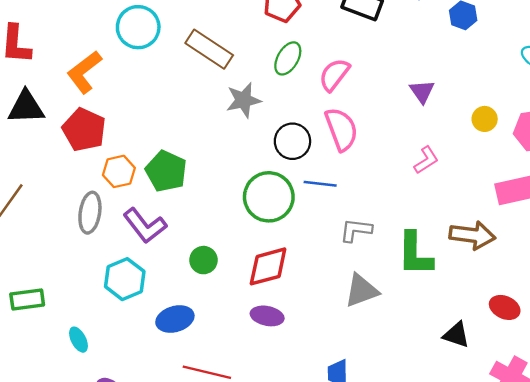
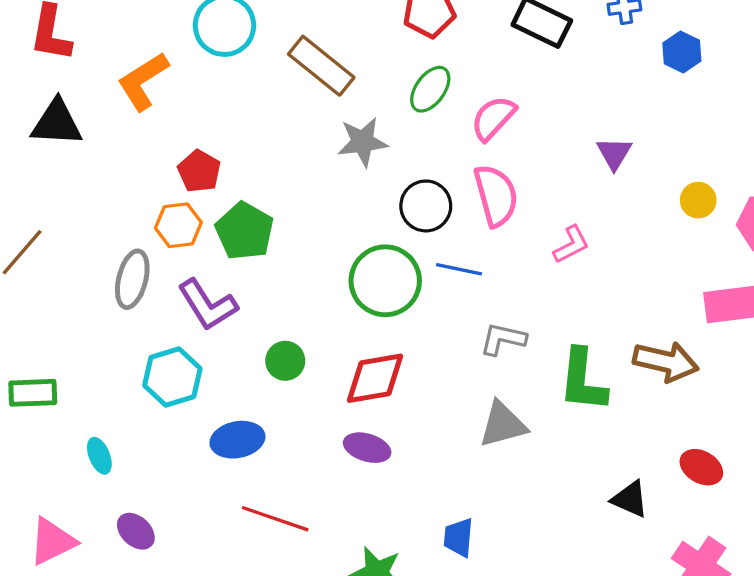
red pentagon: (84, 130) -> (199, 171), moved, size x0.7
pink L-shape: (426, 160) -> (571, 245), moved

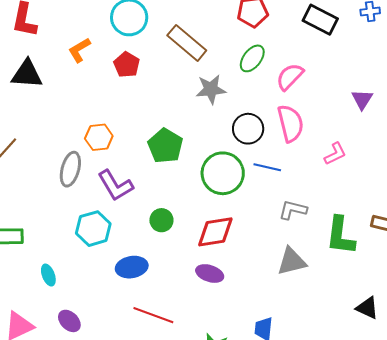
orange L-shape: (143, 81) -> (79, 50), size x0.7
red pentagon: (199, 171) -> (127, 65), moved
green pentagon: (245, 231) -> (165, 146), moved

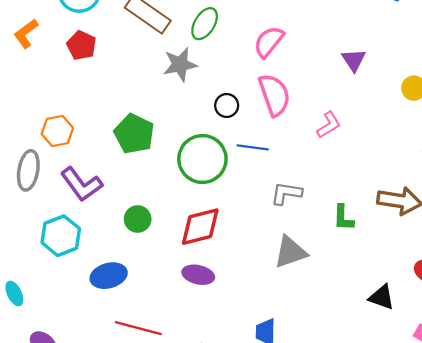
green ellipse: (252, 58) -> (205, 24), moved
black circle: (248, 129) -> (227, 105), size x0.7
green L-shape: (340, 236) -> (343, 218), size x0.6

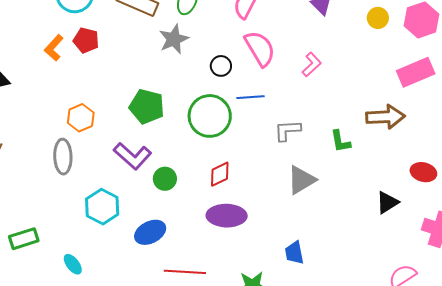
orange L-shape: (26, 34) -> (54, 48), moved
purple L-shape: (81, 184) -> (132, 156), moved
red diamond: (200, 227) -> (220, 174), size x0.7
purple ellipse: (198, 275) -> (227, 216), size x1.4
black triangle: (382, 297) -> (387, 202), turned -40

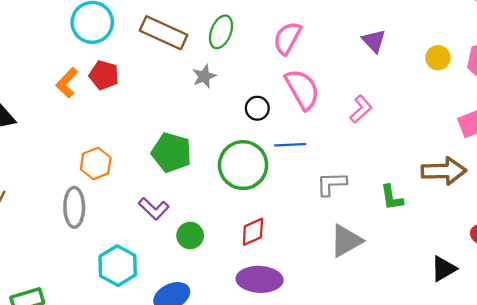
gray star: (174, 39) -> (204, 76), size x0.7
purple L-shape: (132, 156) -> (154, 209), size x0.7

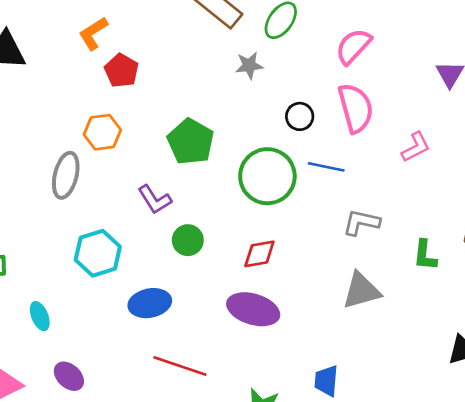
red pentagon: (104, 75) -> (121, 71), moved

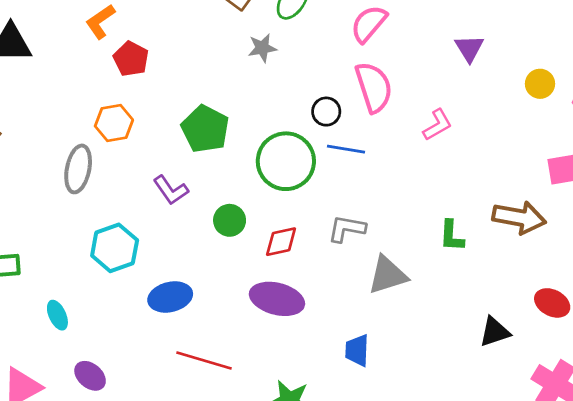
black circle: (300, 116) -> (326, 112), moved
gray L-shape: (361, 222) -> (347, 229), moved
green circle: (188, 240) -> (230, 220), moved
blue trapezoid: (326, 381) -> (357, 350), moved

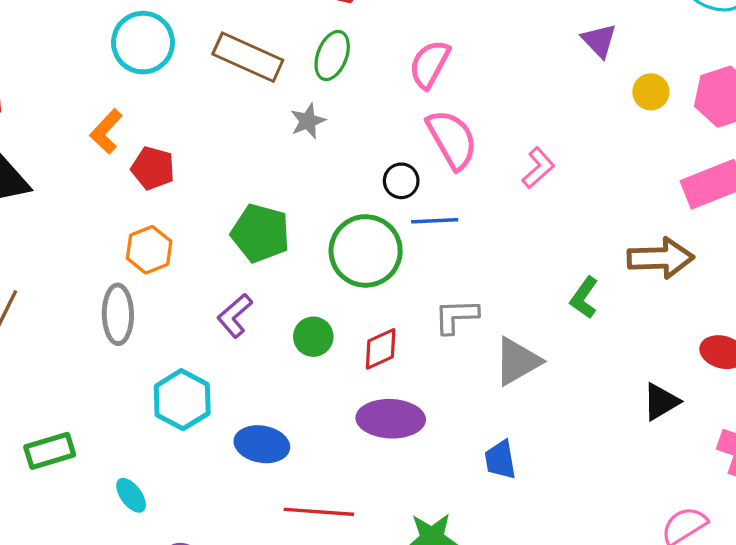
purple triangle: (469, 48) -> (599, 41), moved
purple L-shape: (171, 190) -> (235, 316), turned 96
green L-shape: (452, 236) -> (584, 298), turned 44
blue ellipse: (170, 297) -> (262, 444), turned 36

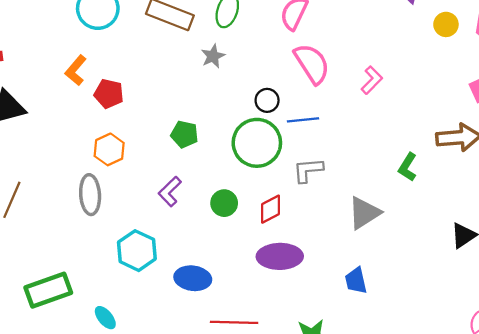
black circle: (401, 181) -> (267, 100), moved
green pentagon: (260, 233) -> (184, 134), size x0.7
gray L-shape: (456, 316) -> (308, 170), moved
green rectangle: (50, 451) -> (48, 290), size x1.4

